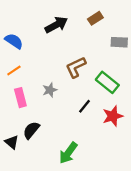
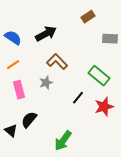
black arrow: (56, 25) -> (46, 34), moved
brown L-shape: (76, 67) -> (57, 62), moved, turned 70

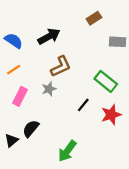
brown L-shape: (57, 62) -> (61, 66), turned 110
pink rectangle: (19, 90) -> (20, 96), turned 42
black triangle: (11, 131) -> (11, 140), turned 40

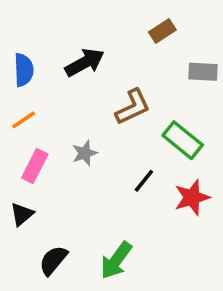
blue semicircle: (14, 41) -> (24, 70), turned 54
brown L-shape: (61, 66) -> (133, 107), moved
black semicircle: (31, 129) -> (53, 260), moved
black triangle: (11, 140) -> (22, 214), moved

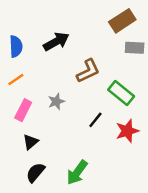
brown rectangle: (162, 31) -> (122, 21), moved, size x1.5
black triangle: (22, 214) -> (31, 142), moved

